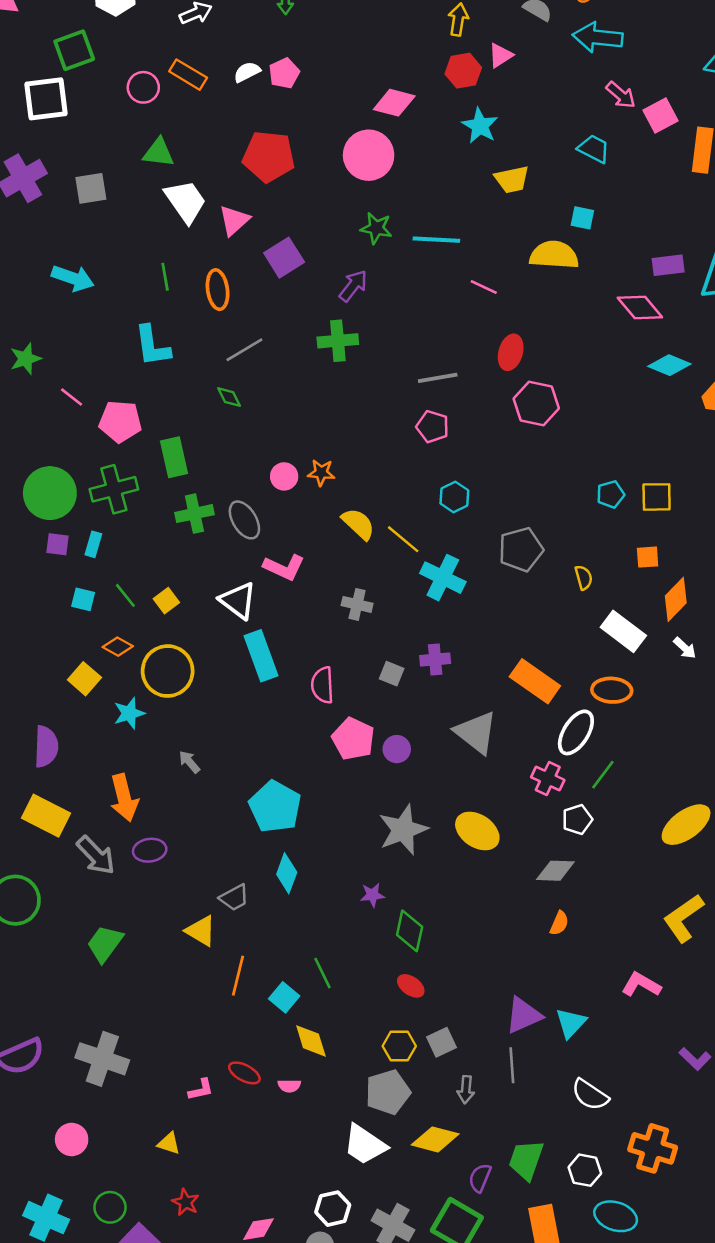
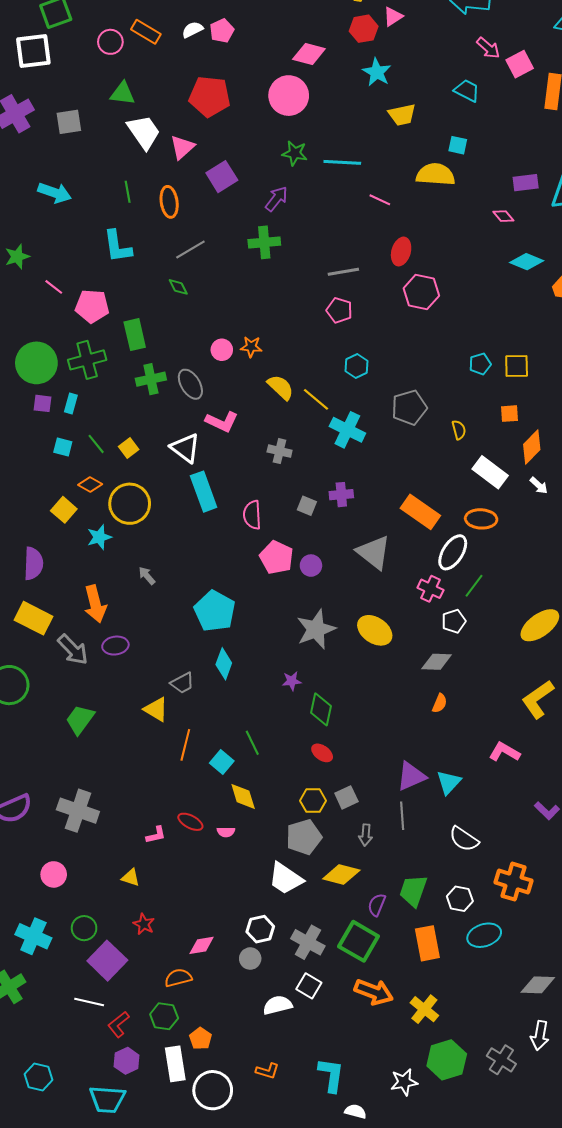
pink diamond: (640, 307) -> (503, 216), size x0.6
cyan ellipse: (616, 1216) -> (484, 935), turned -36

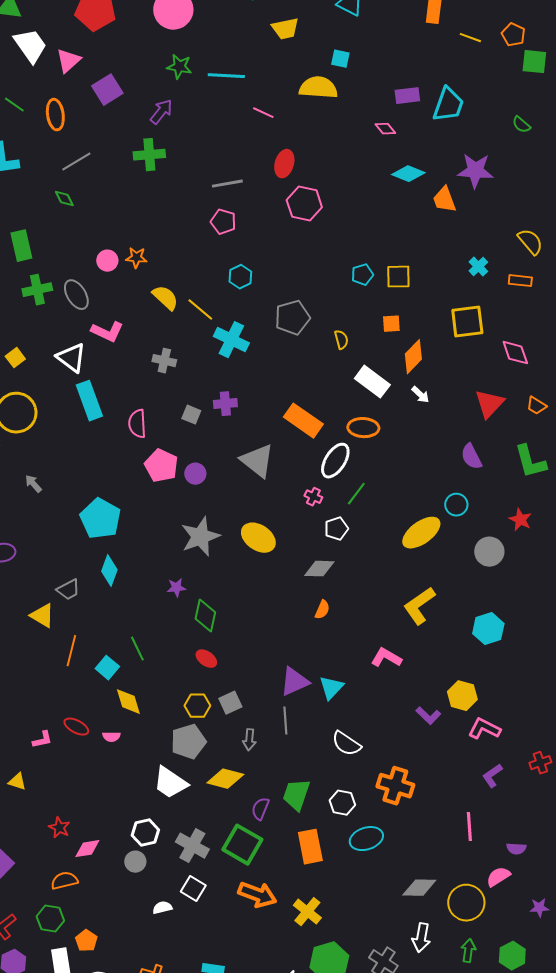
green line: (128, 192) -> (14, 105), turned -45
pink cross: (430, 589) -> (313, 497), size x0.7
red star: (144, 924) -> (59, 828), moved
white semicircle: (278, 1005) -> (162, 908), size x0.7

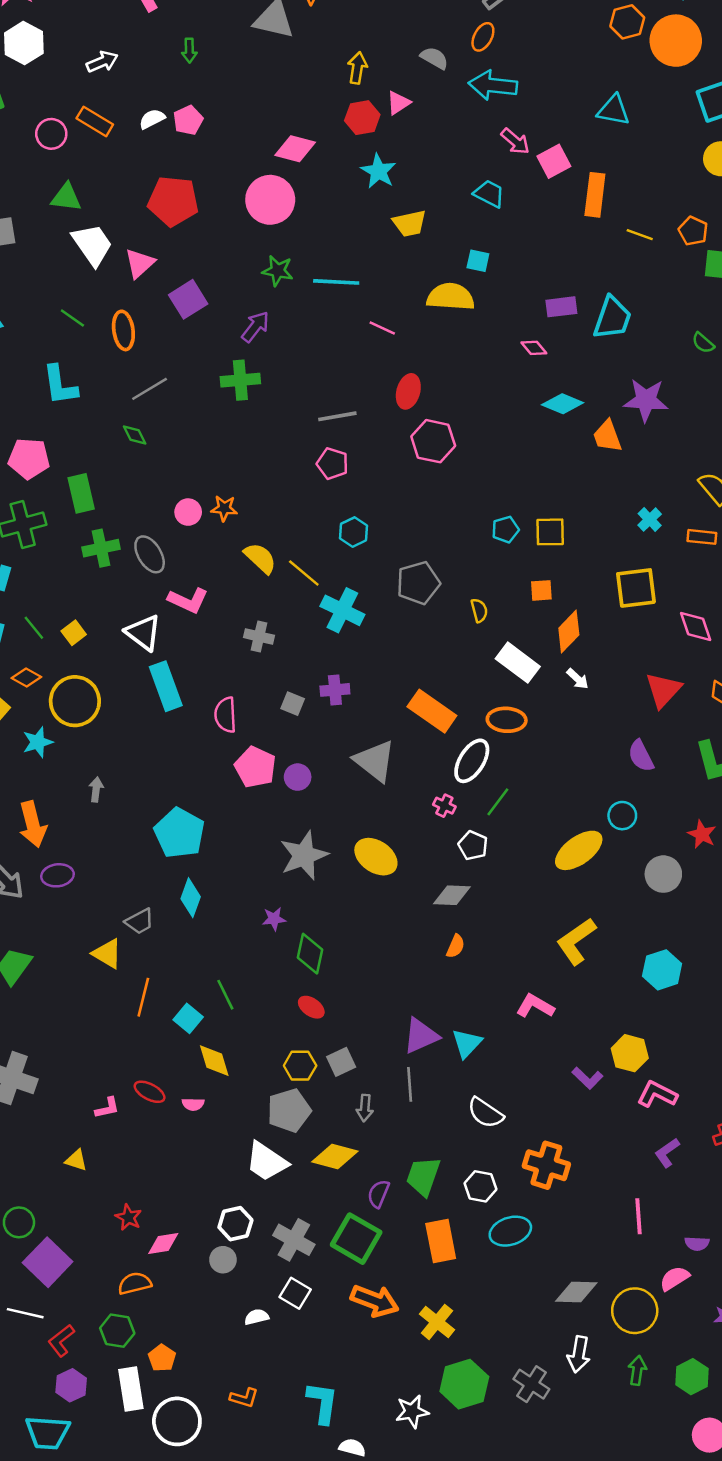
gray arrow: (33, 484) -> (96, 789), turned 48
white pentagon: (336, 529) -> (473, 845), turned -30

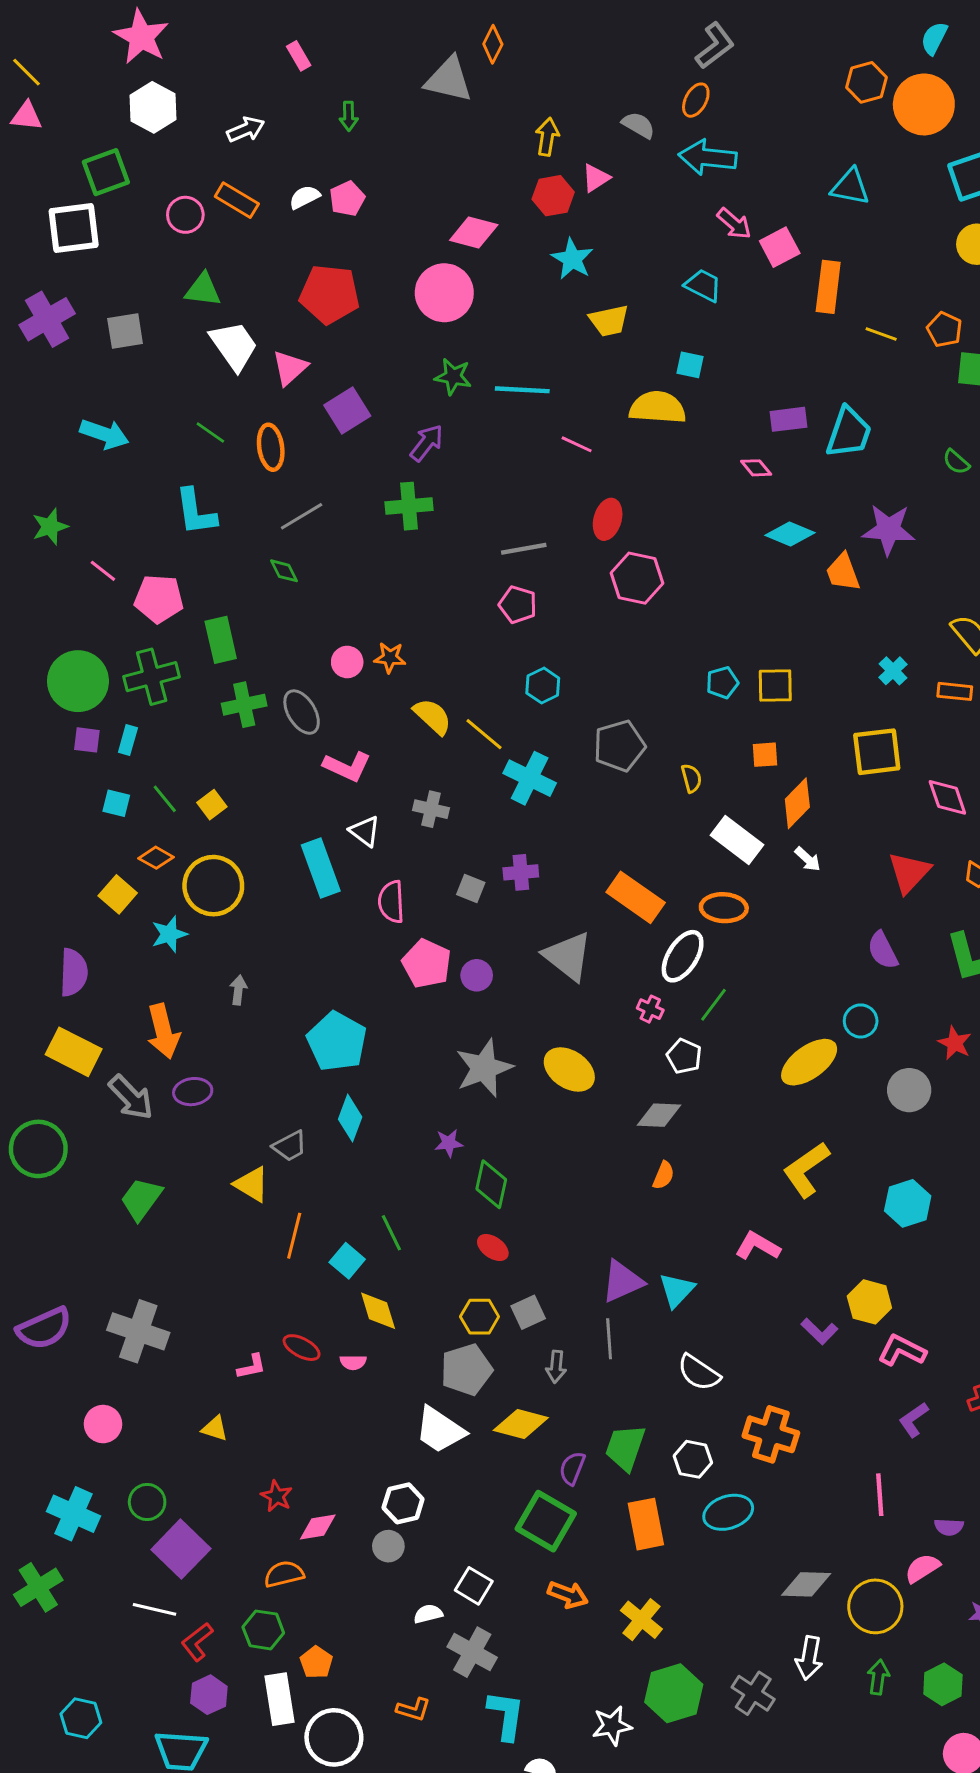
white triangle: (143, 633) -> (365, 831), moved, size x0.7
gray cross: (294, 1240) -> (472, 1652), moved
orange arrow: (375, 1301) -> (568, 1595), size x0.7

